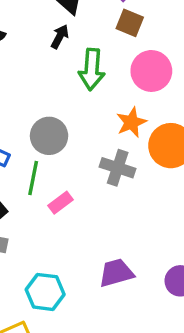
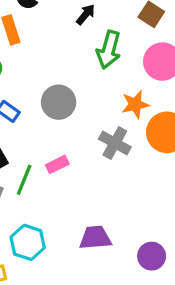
green line: (33, 178) -> (24, 180), moved

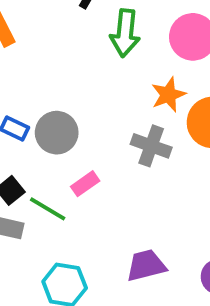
gray circle: (59, 102) -> (57, 133), moved
green line: (24, 180) -> (48, 209), turned -72

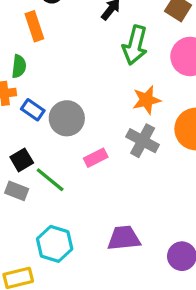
orange star: (168, 95) -> (147, 100), moved
pink rectangle: (85, 184) -> (96, 158), moved

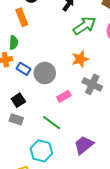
green arrow: (135, 45) -> (84, 26), turned -135
orange star: (147, 100) -> (80, 59), moved
green line: (50, 180) -> (52, 123), moved
purple trapezoid: (124, 238) -> (84, 145), turned -30

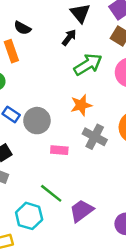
pink rectangle: (64, 96) -> (59, 150), turned 32
green line: (52, 123) -> (51, 193), moved

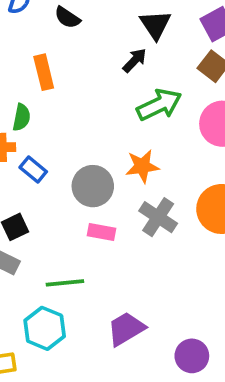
black semicircle: (22, 28) -> (67, 17), moved
gray circle: (37, 121) -> (93, 186), moved
green line: (51, 193) -> (65, 283), moved, turned -50

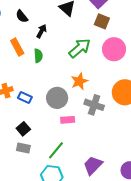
black semicircle: (67, 17) -> (22, 16), turned 32
black arrow: (135, 60) -> (42, 31), moved
green semicircle: (21, 117) -> (38, 56), moved
green line: (65, 283) -> (56, 150), turned -30

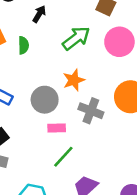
black arrow: (42, 31) -> (39, 14), moved
green line: (56, 150) -> (63, 157), moved

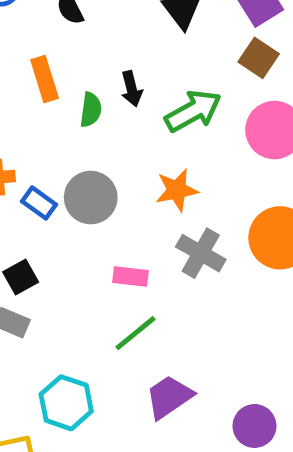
black arrow: (39, 14) -> (132, 89), moved, turned 126
gray circle: (45, 100) -> (91, 198), moved

